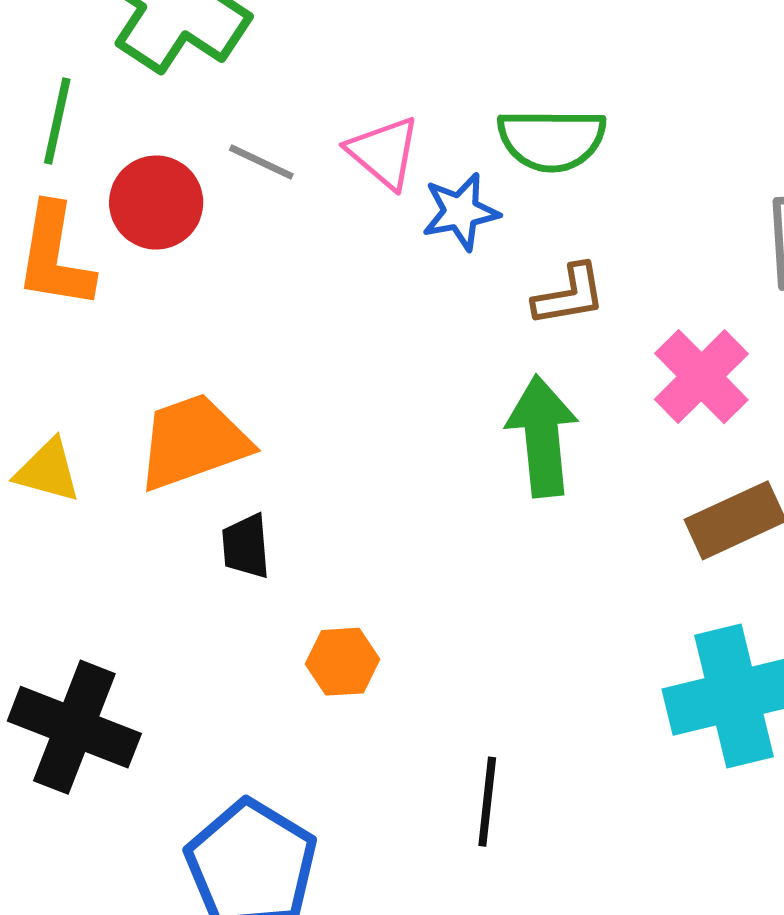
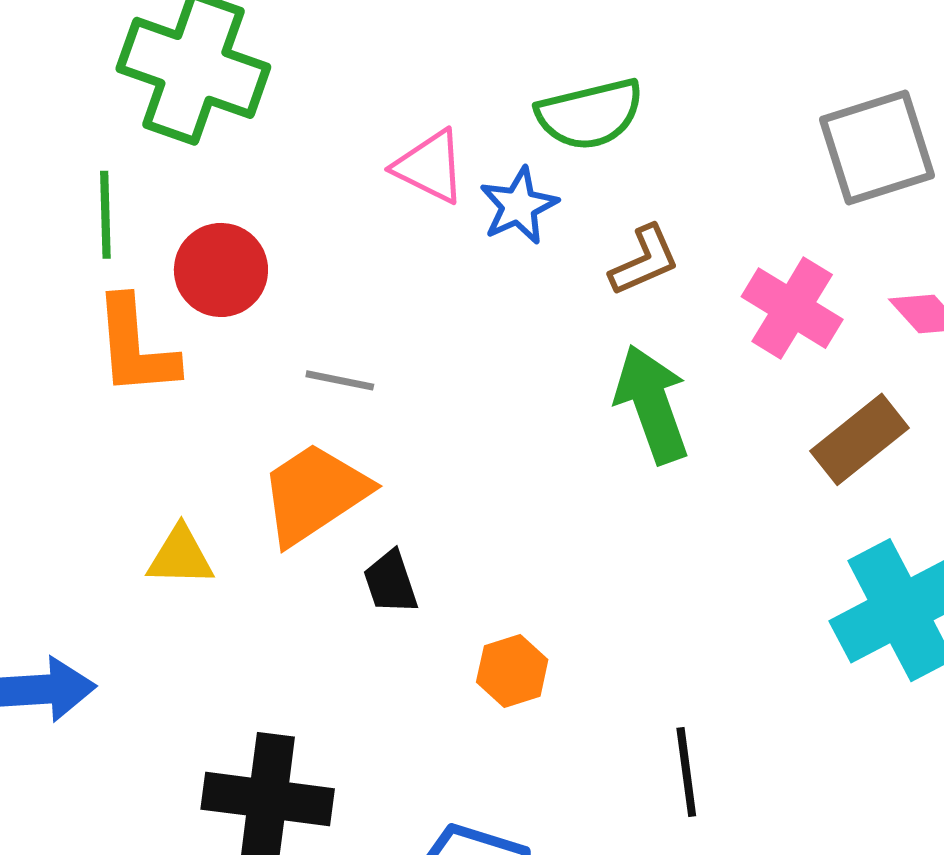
gray line: (261, 162) -> (340, 380), moved

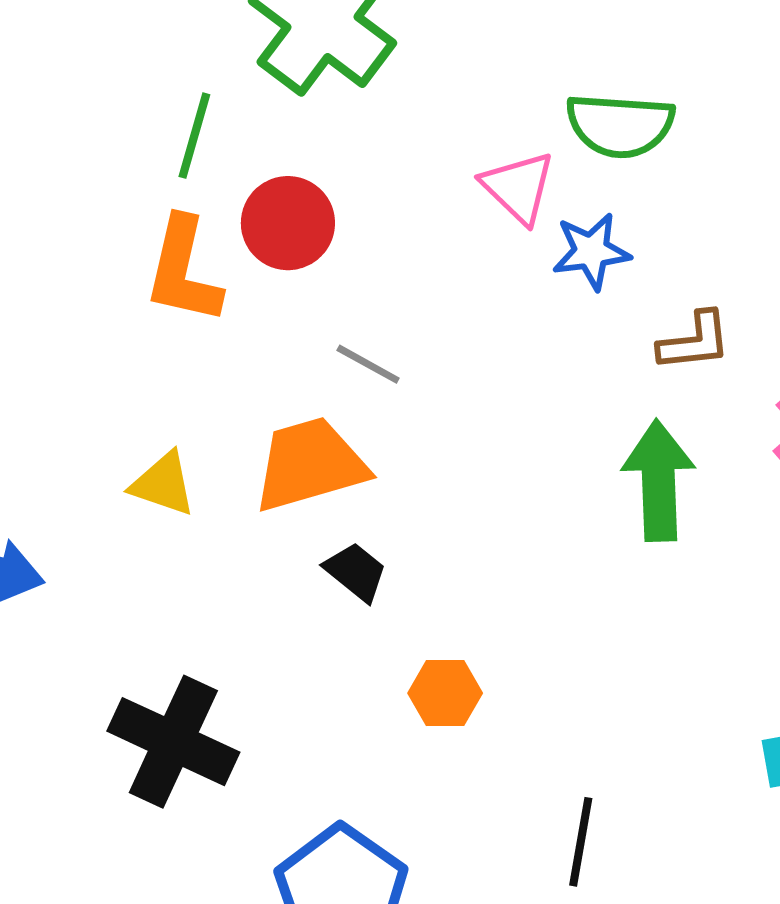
green semicircle: (590, 114) -> (620, 125), moved
black trapezoid: (391, 582) -> (356, 572), turned 130

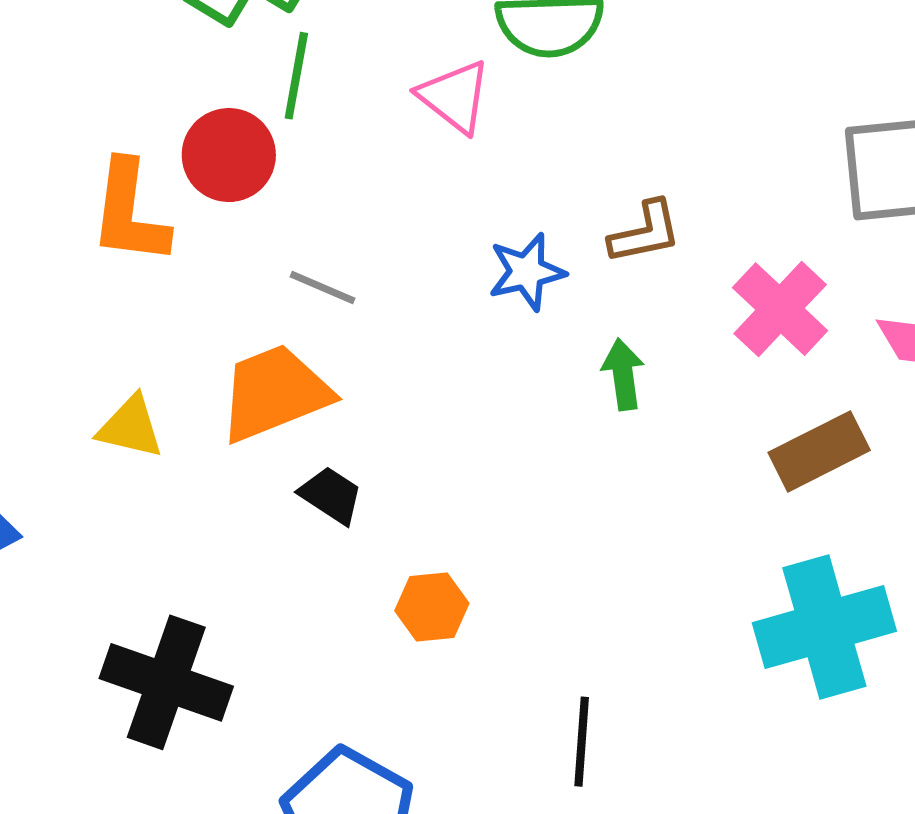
green line: (194, 136) -> (296, 76), moved
blue star: (591, 251) -> (527, 272), moved
green arrow: (659, 481) -> (623, 374), size x0.6

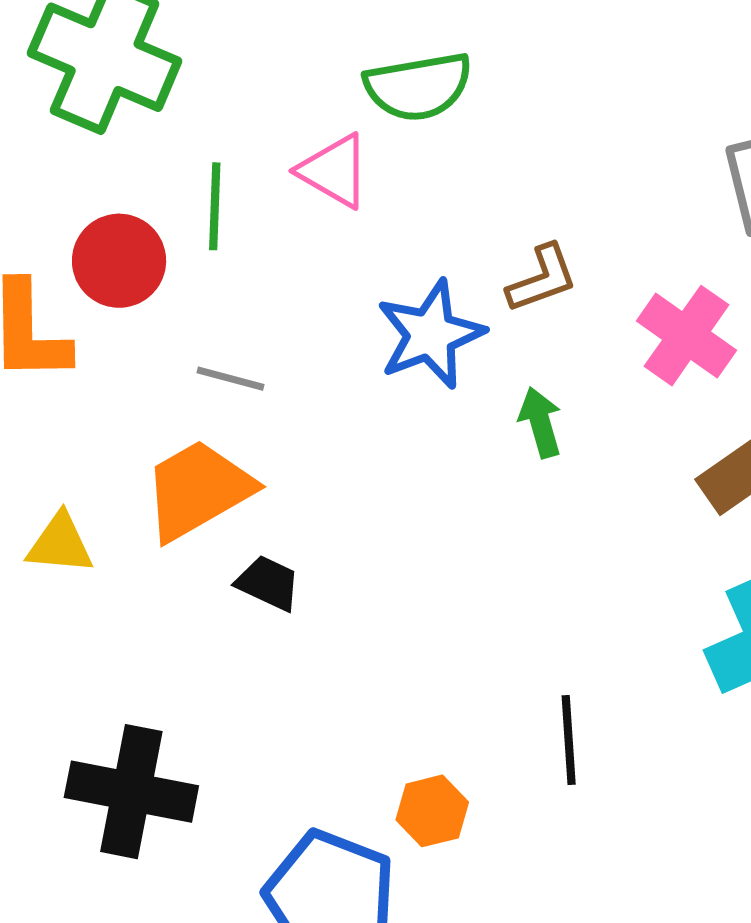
green line: (296, 76) -> (215, 206), moved
blue star: (527, 272) -> (430, 334), size x1.4
orange hexagon: (432, 607) -> (432, 811), moved
black line: (582, 742) -> (569, 740), moved

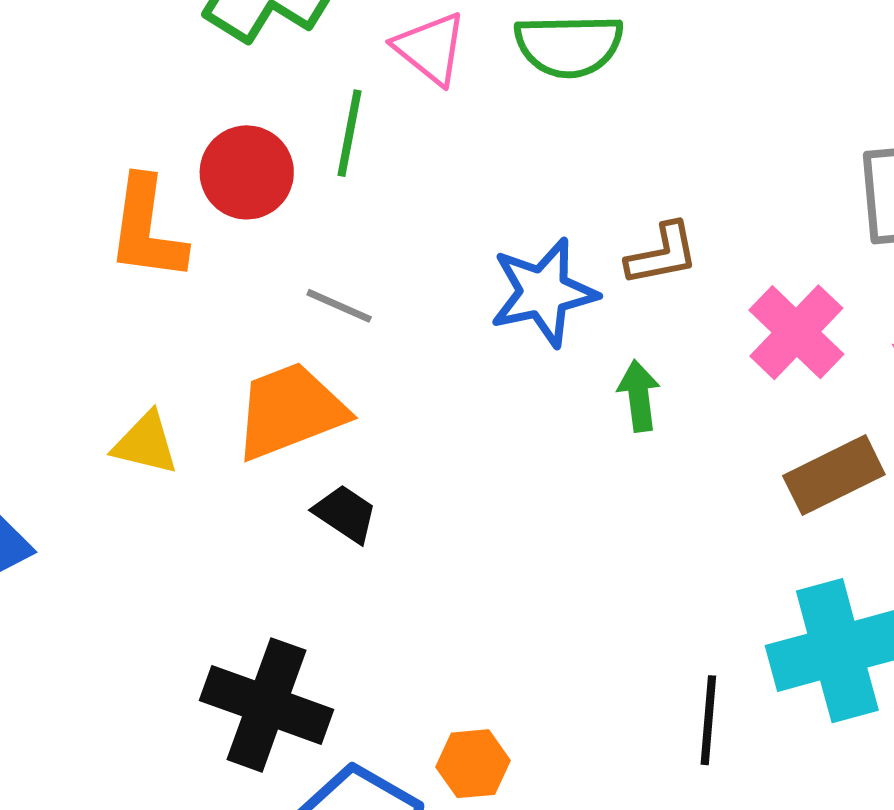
pink triangle: (334, 171) -> (430, 48), moved
black line: (569, 740) -> (708, 720), moved
black cross: (131, 792) -> (266, 705), moved

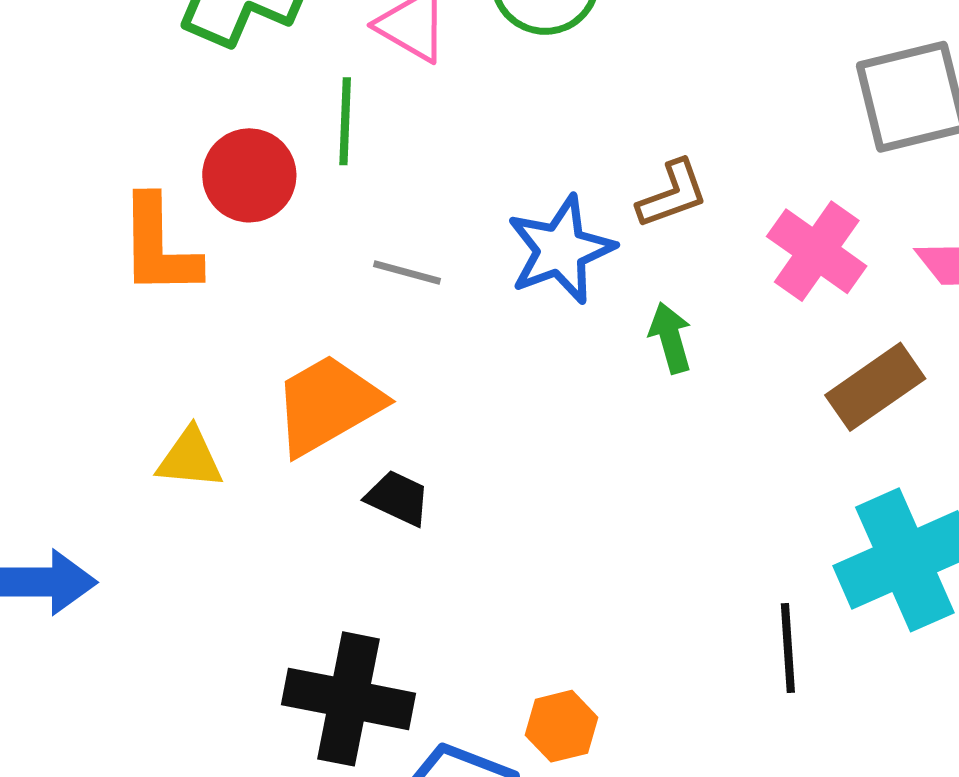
gray line: (339, 306) -> (407, 273), moved

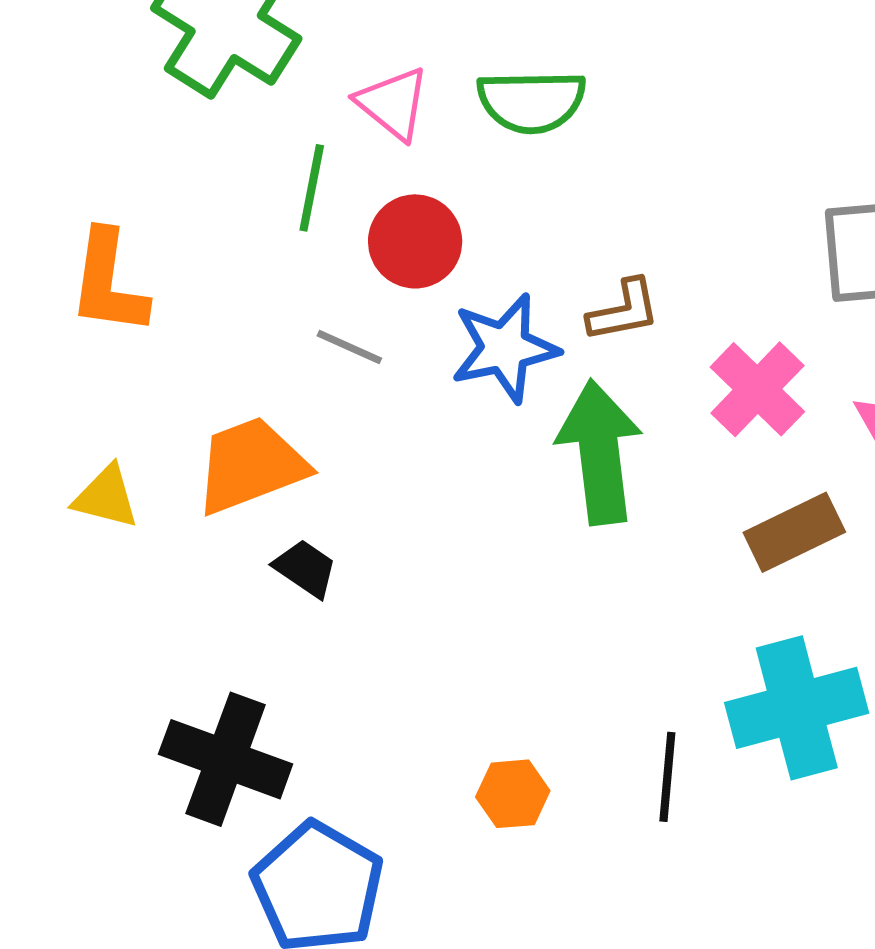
red circle: (249, 175) -> (415, 241), moved
green arrow: (670, 338) -> (600, 452), size x2.0
orange hexagon: (562, 726) -> (513, 794), moved

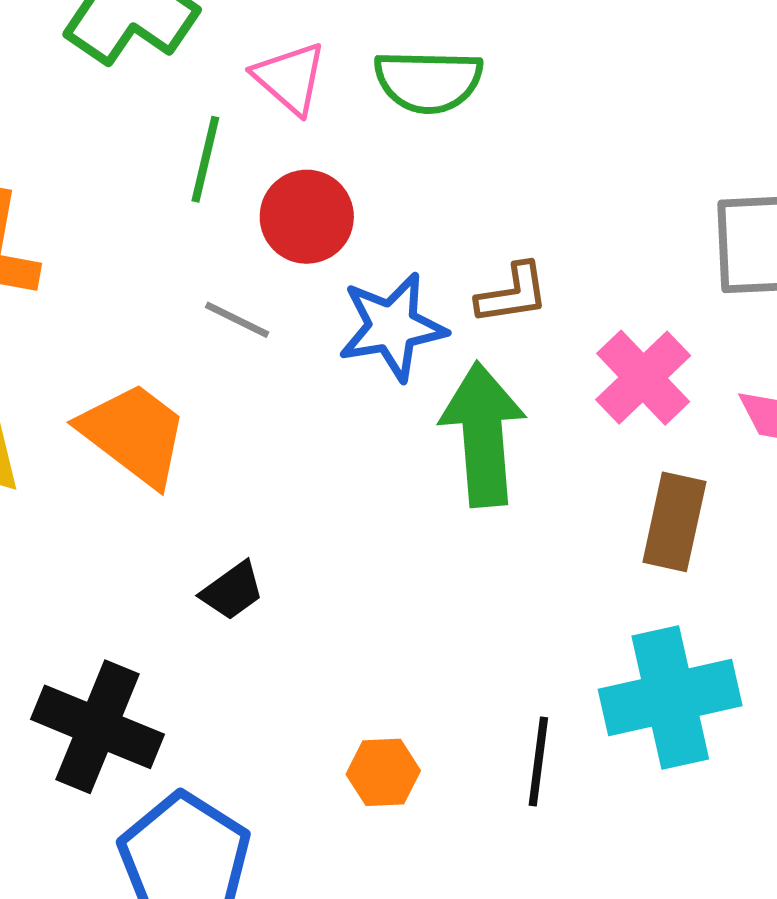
orange trapezoid: (251, 465) -> (134, 434), turned 56
brown rectangle: (794, 532) -> (674, 522), turned -54
black trapezoid: (305, 568) -> (232, 591), moved, turned 108

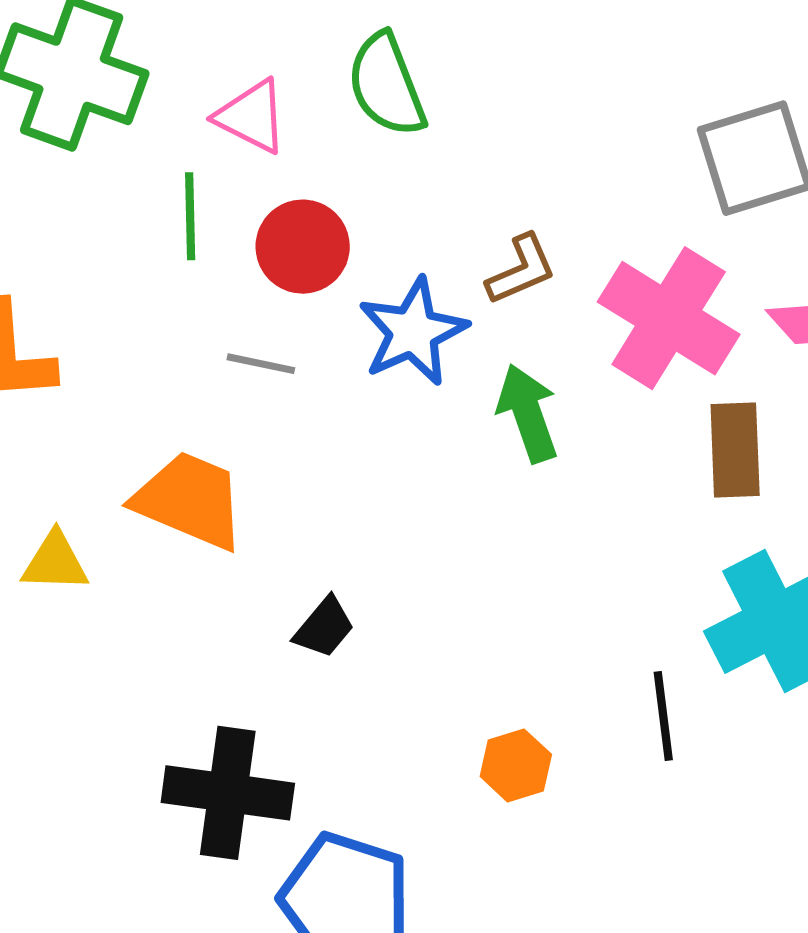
green semicircle: (428, 81) -> (386, 85), turned 82
pink cross: (643, 378) -> (669, 318), size x1.4
green arrow: (483, 434) -> (528, 413), size x0.7

